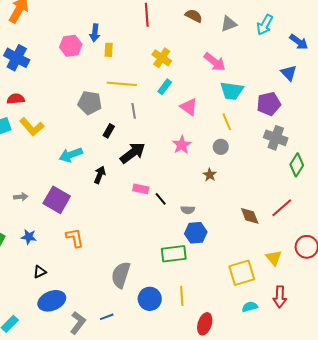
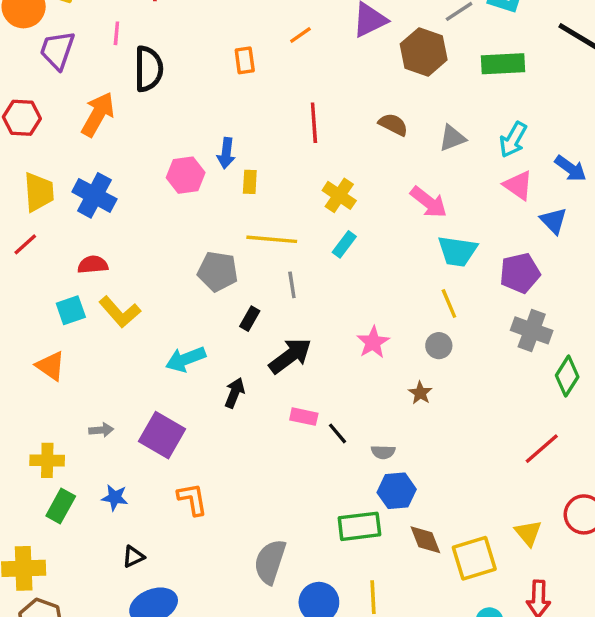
pink triangle: (189, 107) -> (518, 185), moved
brown diamond: (250, 216) -> (425, 540), moved

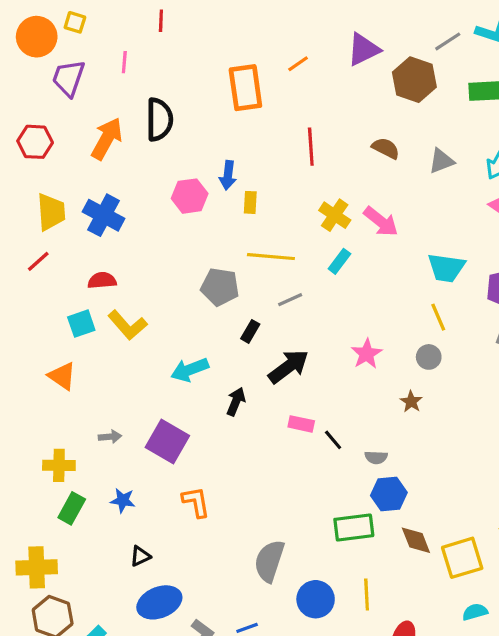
orange rectangle: (245, 60) -> (245, 88), size x1.8
black semicircle: (148, 69) -> (159, 120), moved
pink arrow: (429, 202) -> (381, 222), moved
gray line: (292, 285) -> (290, 300), turned 75

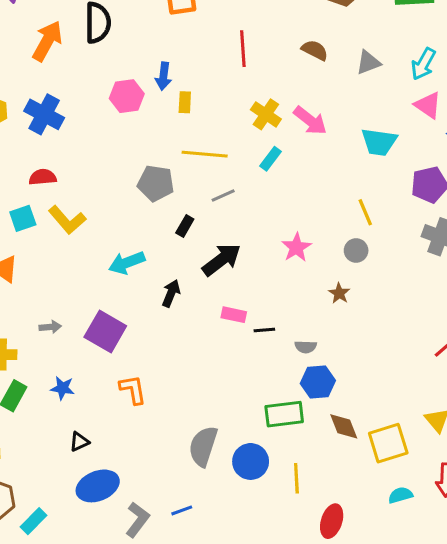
cyan trapezoid: (446, 268) -> (379, 142), moved
black line: (333, 440) -> (264, 330), turned -55
blue circle: (316, 599) -> (251, 461), moved

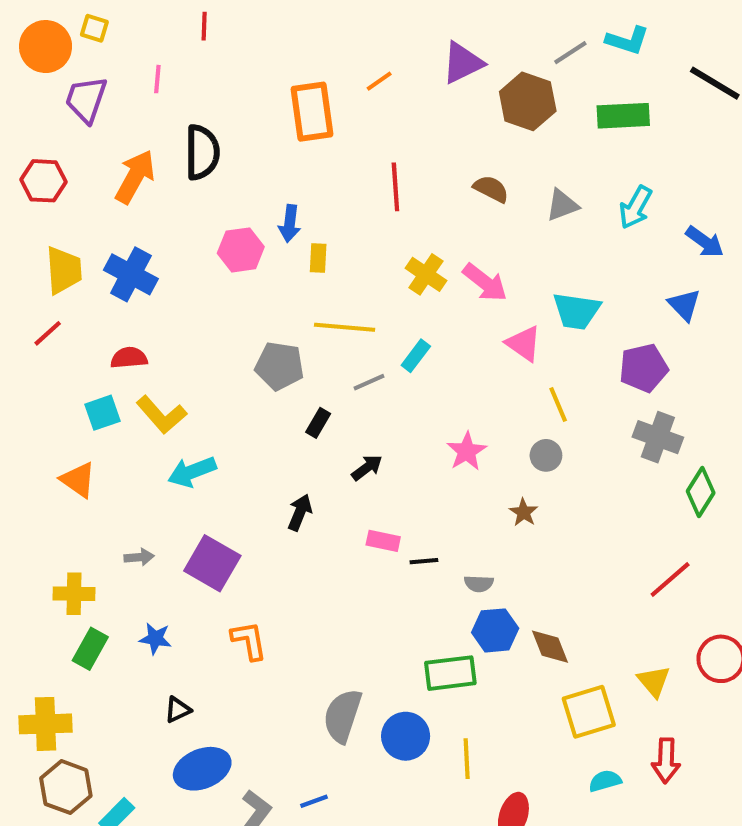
pink triangle: (428, 105) -> (524, 344), moved
cyan rectangle: (270, 159) -> (416, 356), moved
black arrow: (222, 260) -> (367, 468), size x0.6
cyan arrow: (127, 263) -> (192, 472), moved
brown diamond: (344, 426) -> (550, 647), moved

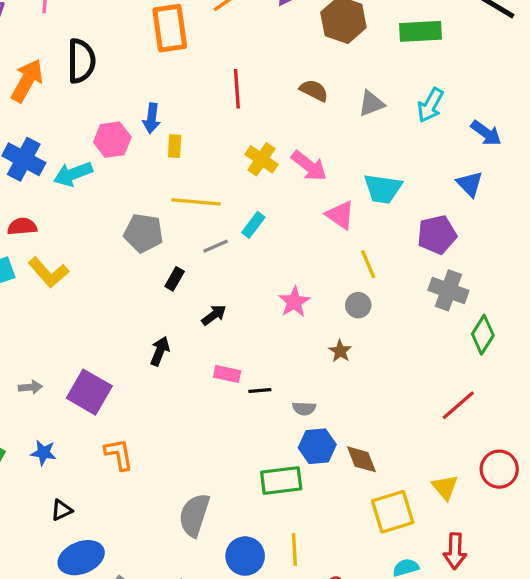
cyan arrow: (192, 472) -> (73, 174), moved
blue circle: (406, 736) -> (245, 556), moved

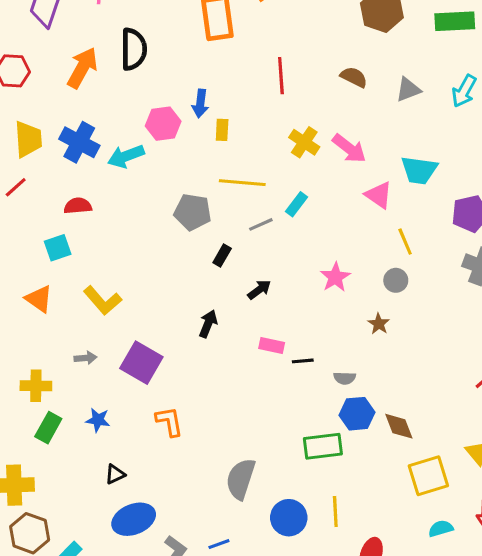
yellow L-shape: (48, 272) -> (103, 300), moved

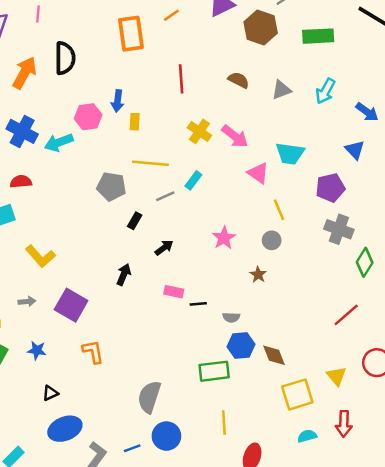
blue circle: (289, 518) -> (166, 436), moved

